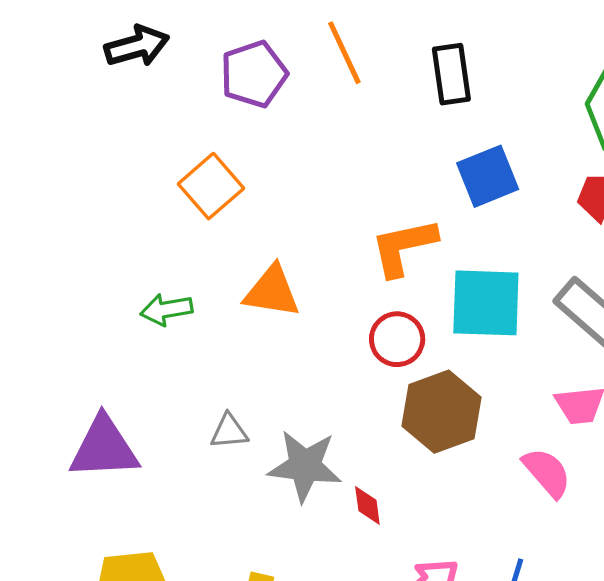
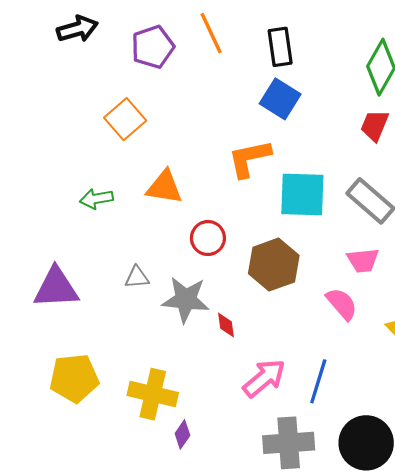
blue square: (488, 176) -> (280, 99), moved, turned -36
red circle: (397, 339) -> (208, 238), moved

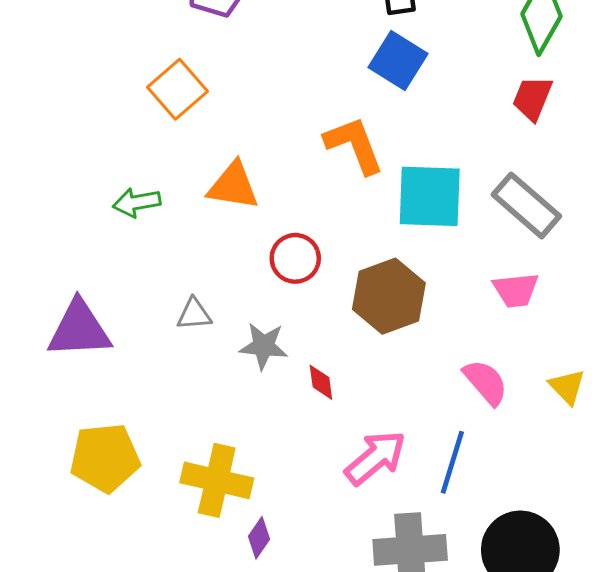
orange L-shape: (249, 158) -> (354, 145), turned 81
gray star: (186, 300) -> (264, 346), size x0.7
pink semicircle: (342, 304) -> (486, 382), moved

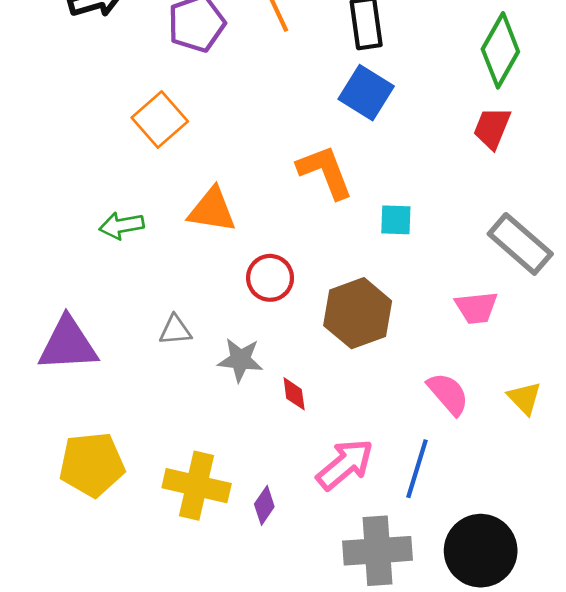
cyan square: (430, 196) -> (396, 220), size x0.5
gray rectangle: (526, 205) -> (520, 244), moved
purple diamond: (259, 538) -> (264, 505), moved

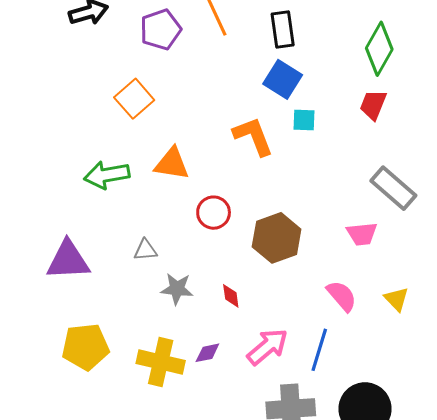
cyan square: (396, 220) -> (304, 120), moved
green arrow: (122, 226) -> (107, 175), size x1.4
gray star: (240, 360) -> (177, 289), moved
purple diamond: (264, 505) -> (207, 353), moved, turned 44

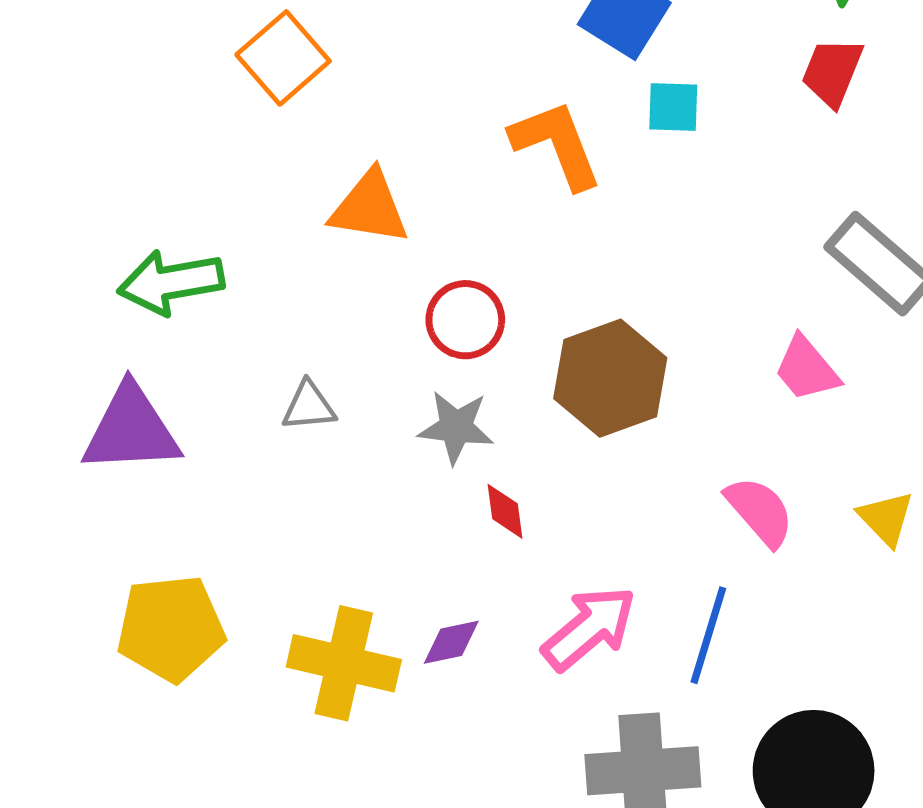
green arrow: (107, 175) -> (171, 282), moved
pink trapezoid: (362, 234) -> (807, 369), turned 56
gray star: (177, 289) -> (456, 427), moved

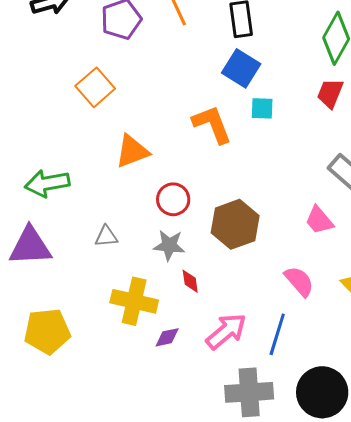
orange triangle: (369, 207) -> (132, 151), turned -30
yellow cross: (344, 663) -> (134, 301), moved

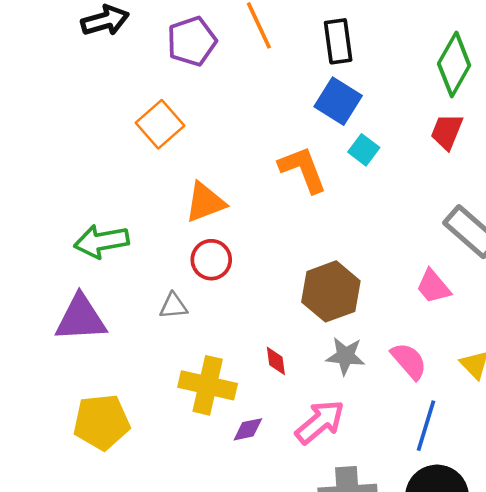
cyan square: (262, 108) -> (364, 150), turned 35
red circle: (173, 199) -> (211, 260), moved
gray star: (169, 245) -> (345, 356), moved
blue line: (277, 334) -> (426, 426), moved

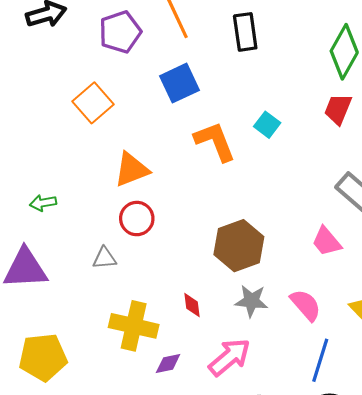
blue square: (338, 101) -> (180, 83), moved, turned 33
green arrow: (101, 241) -> (43, 203), size x0.6

